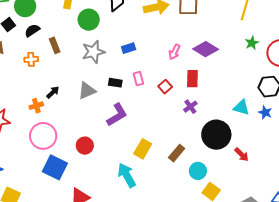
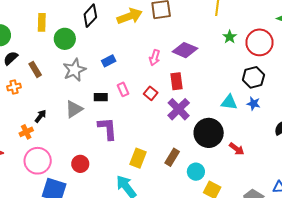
purple cross: (190, 107) -> (179, 109), size x1.6
purple L-shape: (117, 115) -> (107, 129), turned -55

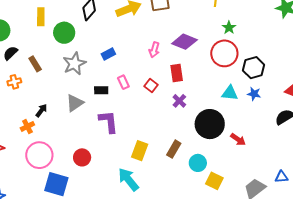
red circle: (259, 42) -> (224, 53), moved
purple cross: (179, 109) -> (179, 101), size x0.6

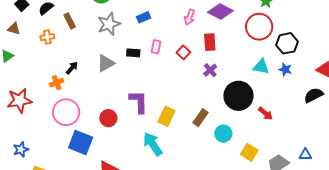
pink rectangle: (123, 82) -> (156, 47), turned 32
purple L-shape: (108, 122) -> (139, 102), moved
yellow square: (214, 181) -> (249, 152), moved

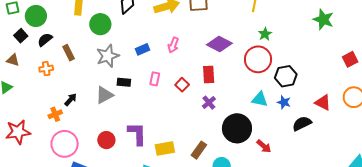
pink arrow: (190, 17) -> (173, 45), moved
black rectangle: (133, 53) -> (124, 82), moved
black semicircle: (314, 95) -> (302, 123), moved
yellow rectangle: (166, 116) -> (165, 148), turned 54
red circle: (108, 118) -> (106, 140), moved

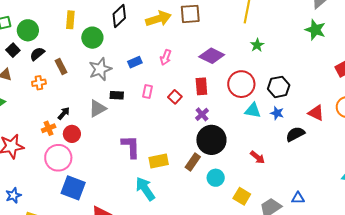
red circle: (258, 59) -> (241, 84), moved
black circle: (237, 128) -> (211, 140), moved
red circle: (106, 140) -> (72, 134), moved

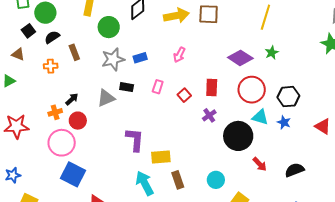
purple diamond: (212, 56) -> (240, 58), moved
blue rectangle: (135, 62) -> (140, 58), moved
black semicircle: (295, 134) -> (294, 170), moved
black circle: (211, 140) -> (238, 136), moved
brown rectangle: (193, 162) -> (178, 180), moved, turned -60

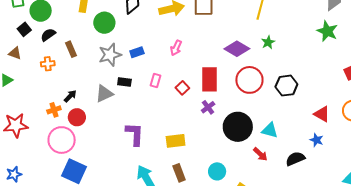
red rectangle: (212, 88) -> (209, 79), size x1.4
cyan triangle: (260, 117) -> (270, 130), moved
blue star: (284, 122) -> (317, 140), moved
yellow rectangle: (161, 157) -> (176, 141), moved

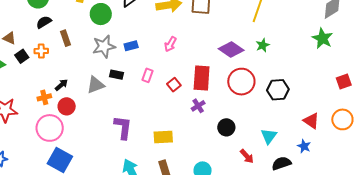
black square: (24, 29) -> (22, 56), moved
black circle: (238, 127) -> (226, 127), size x0.6
cyan triangle: (270, 130) -> (269, 136), moved, turned 48

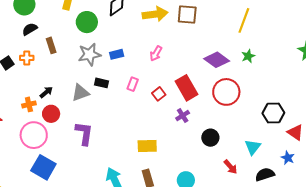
red rectangle: (202, 78) -> (187, 88), turned -35
black hexagon: (278, 90) -> (273, 113), moved
purple L-shape: (123, 127) -> (84, 133), moved

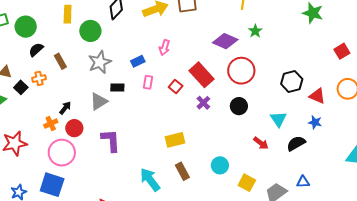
blue rectangle: (117, 54) -> (138, 61), moved
black circle: (210, 138) -> (239, 106), moved
blue square: (43, 167) -> (52, 185), moved

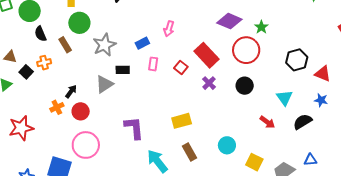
green circle: (90, 31) -> (79, 23), moved
green star: (255, 31) -> (261, 27), moved
black semicircle: (36, 50) -> (41, 34), turned -70
purple L-shape: (111, 140) -> (134, 128), moved
pink circle: (62, 153) -> (86, 145), moved

